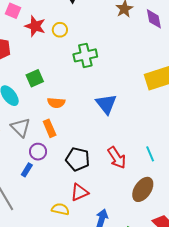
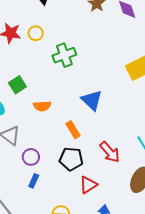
orange rectangle: (50, 128) -> (73, 130), moved
blue rectangle: (27, 170) -> (34, 181), moved
red triangle: (79, 192) -> (88, 185), moved

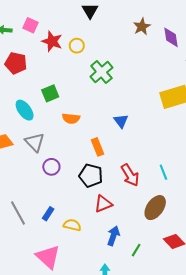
green cross: (64, 55) -> (101, 72), turned -30
blue triangle: (92, 100) -> (121, 121), size x0.7
blue rectangle: (34, 181) -> (48, 214), moved

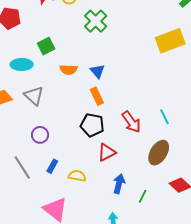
cyan ellipse: (25, 110) -> (22, 64), turned -50
blue triangle: (121, 121) -> (97, 71), moved
purple circle: (51, 167) -> (40, 135), moved

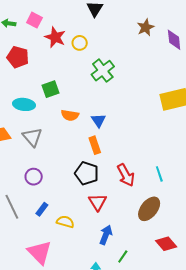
red triangle: (107, 152) -> (98, 202), turned -42
green line: (143, 196) -> (123, 257), moved

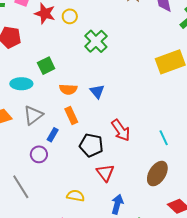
gray triangle: (32, 137) -> (33, 115), turned 40
orange rectangle: (95, 145) -> (71, 115), moved
red arrow: (126, 175) -> (121, 130), moved
blue rectangle: (42, 209) -> (53, 135), moved

